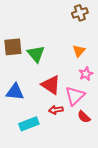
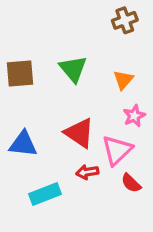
green triangle: (36, 54) -> (73, 69), moved

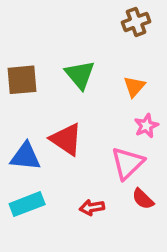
red triangle: (79, 133) -> (66, 139), moved
red arrow: (87, 172) -> (92, 207), moved
cyan rectangle: (45, 194) -> (27, 204), moved

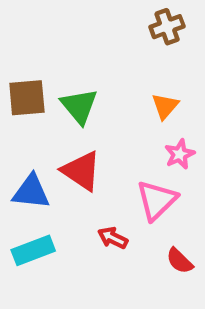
green triangle: (80, 75) -> (79, 106), moved
red semicircle: (143, 199) -> (180, 261), moved
red arrow: (92, 207) -> (113, 238), moved, turned 35

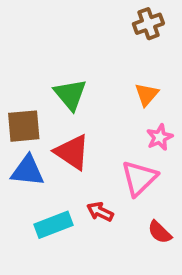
brown square: (27, 98) -> (24, 126), moved
cyan rectangle: (33, 250) -> (54, 225), moved

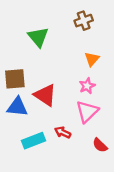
brown cross: (148, 24) -> (84, 21), moved
green triangle: (70, 94) -> (38, 37), moved
pink star: (160, 137) -> (87, 86), moved

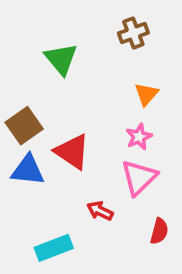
brown square: (15, 79) -> (24, 126), turned -30
cyan rectangle: (34, 141) -> (54, 248), moved
red semicircle: (100, 145) -> (159, 231), turned -119

